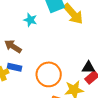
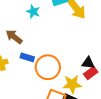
blue rectangle: (14, 67) -> (27, 57), moved

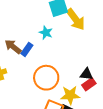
cyan star: (33, 12) -> (46, 33), moved
blue rectangle: (27, 57) -> (27, 49), moved, turned -72

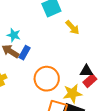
yellow arrow: (76, 19) -> (72, 27), moved, size x0.7
cyan star: (46, 33) -> (14, 35), moved

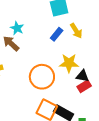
blue rectangle: (25, 53) -> (57, 34), moved
yellow star: (72, 93) -> (69, 63), moved

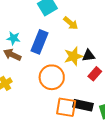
blue rectangle: (57, 34) -> (39, 42), moved, size x1.6
black triangle: (82, 76) -> (89, 56), moved

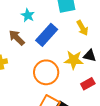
cyan star: (13, 38) -> (28, 15), moved
black triangle: (89, 56) -> (90, 56), moved

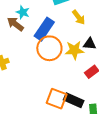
brown arrow: (17, 38) -> (15, 24), moved
orange circle: (46, 72) -> (49, 48), moved

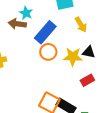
brown arrow: (15, 24) -> (17, 24), turned -36
orange circle: (49, 48) -> (48, 52), size x0.7

